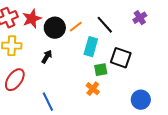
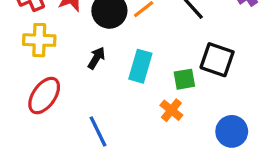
cyan rectangle: (91, 47) -> (140, 66), moved
blue circle: (141, 100) -> (232, 131), moved

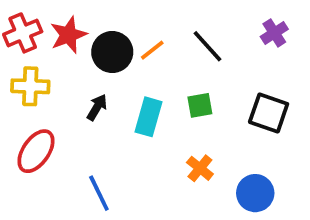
black square: (217, 60) -> (269, 113), moved
green square: (184, 79) -> (200, 105), moved
orange cross: (171, 110) -> (200, 168), moved

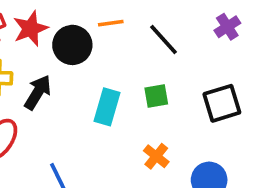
orange line: (152, 50) -> (111, 23), moved, turned 30
black arrow: (97, 107) -> (38, 92), moved, size x1.4
black square: (269, 113) -> (222, 103), turned -36

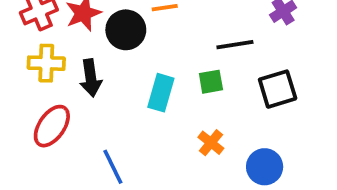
black line: (164, 39) -> (235, 45), moved, turned -57
black arrow: (38, 92) -> (91, 78), turned 141

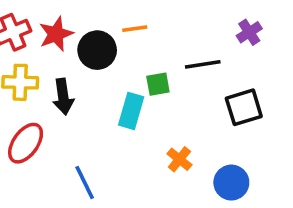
green square: (211, 82) -> (158, 84), moved

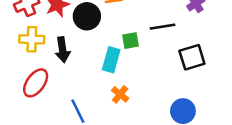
orange cross: (179, 159) -> (120, 94), moved

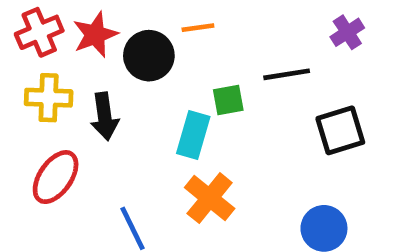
orange cross: (120, 94) -> (210, 198), size x1.5

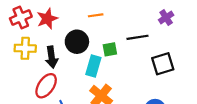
black circle: (149, 56) -> (77, 42), moved
red ellipse: (56, 177) -> (46, 86), moved

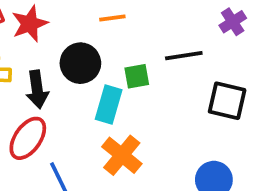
black square: (163, 64) -> (227, 101), turned 30

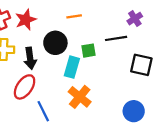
purple cross: (233, 22) -> (135, 19), moved

